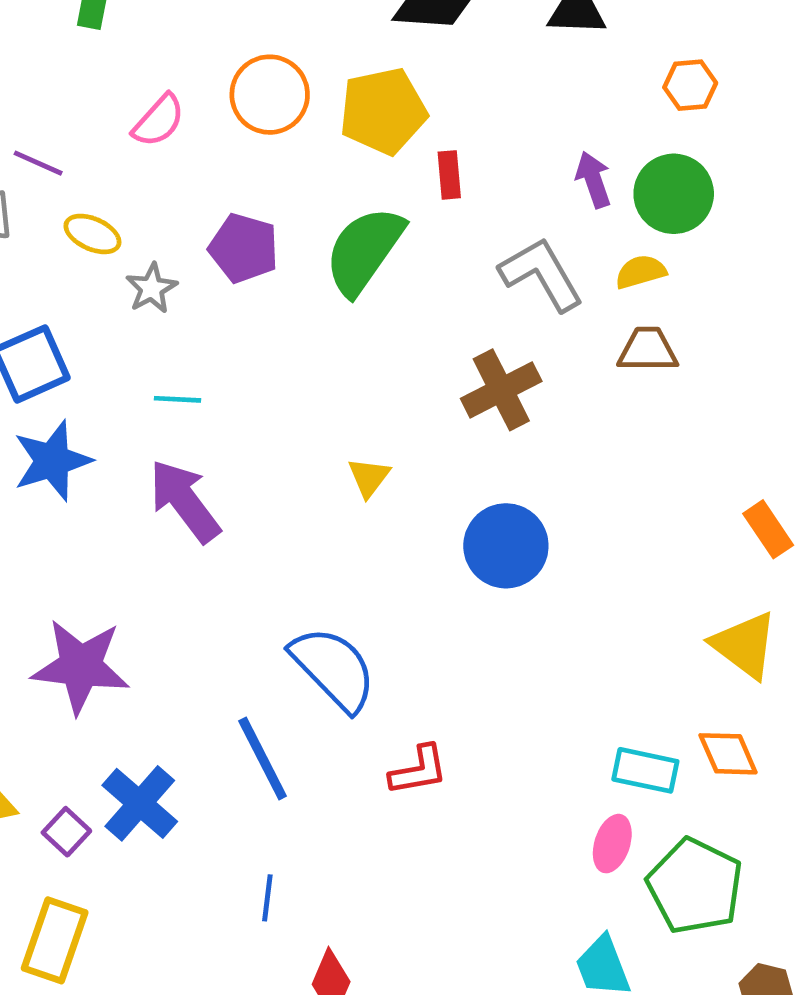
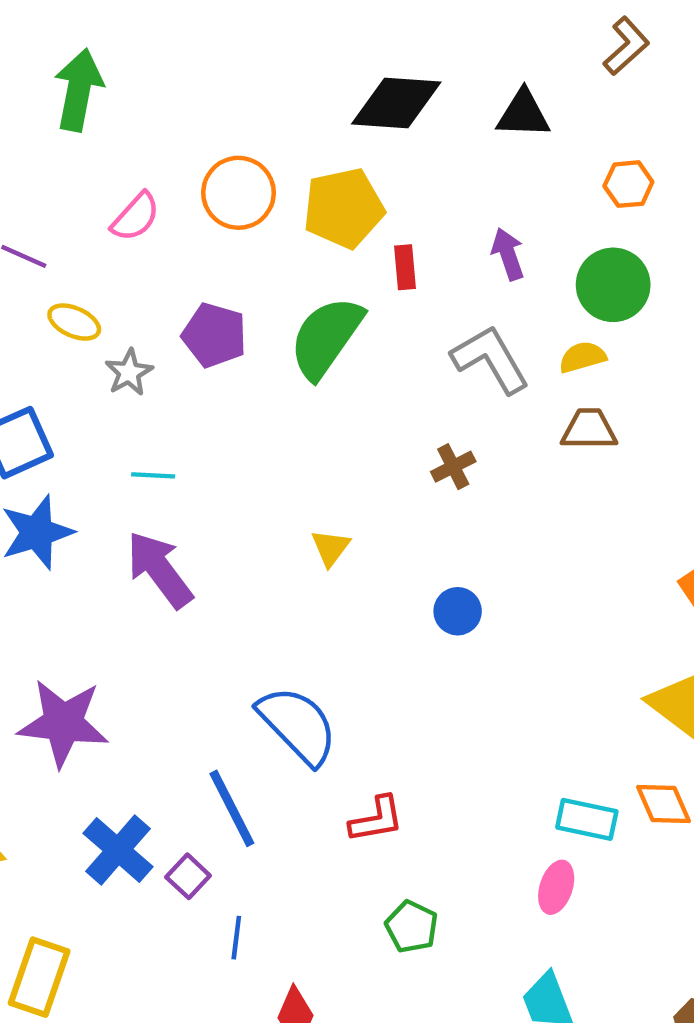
purple arrow: (593, 180) -> (508, 254), moved
brown cross: (501, 390) -> (453, 467), size x0.6
blue circle: (506, 546) -> (458, 611), size x0.6
purple square: (66, 832) -> (188, 876), moved
green pentagon: (695, 886) -> (412, 927), moved, size x0.6

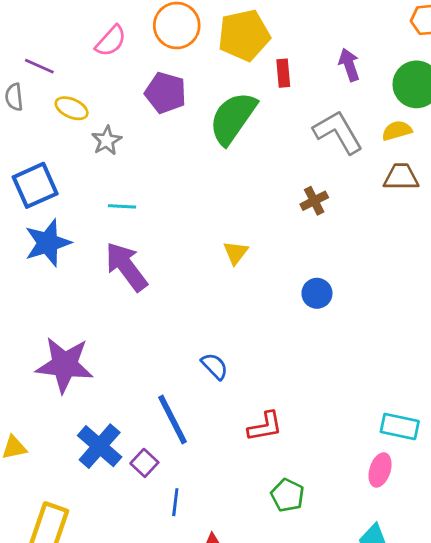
purple pentagon: (214, 335) -> (166, 93), moved
blue semicircle: (298, 725) -> (215, 366), size x0.5

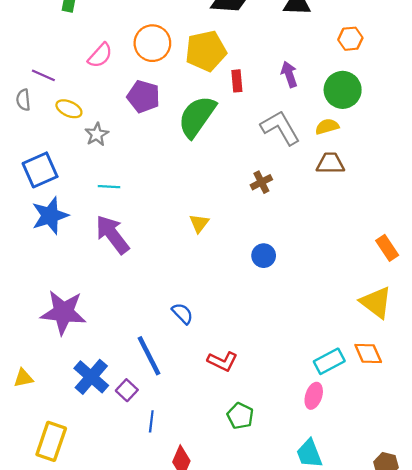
red L-shape: (265, 427) -> (222, 361), turned 36
cyan rectangle: (400, 427) -> (329, 361), turned -40

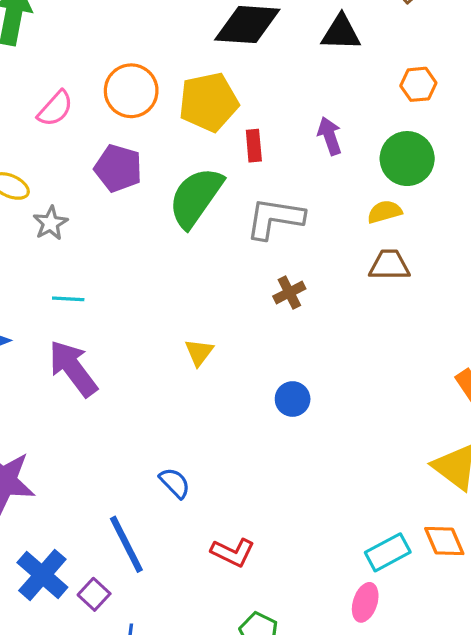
gray L-shape: (280, 128) -> (275, 218), moved, turned -51

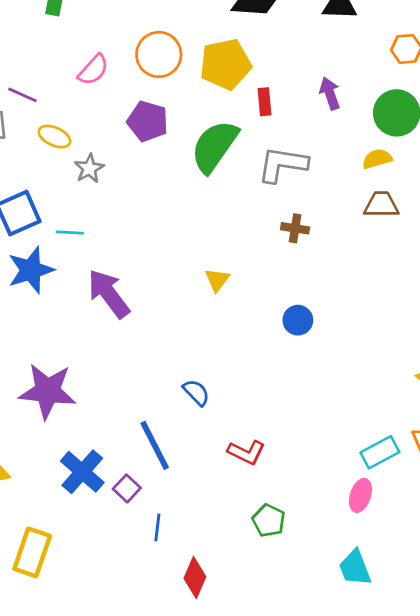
brown cross: (289, 293) -> (295, 228), turned 36
cyan line: (68, 299) -> (70, 233), moved

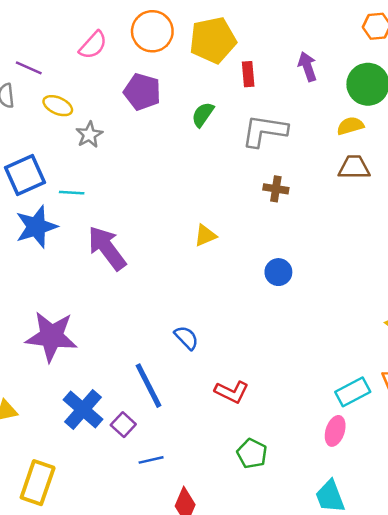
green semicircle: (214, 146) -> (203, 114), size x0.5
yellow triangle: (217, 280) -> (205, 236), turned 30
blue line: (157, 527) -> (151, 460), turned 70

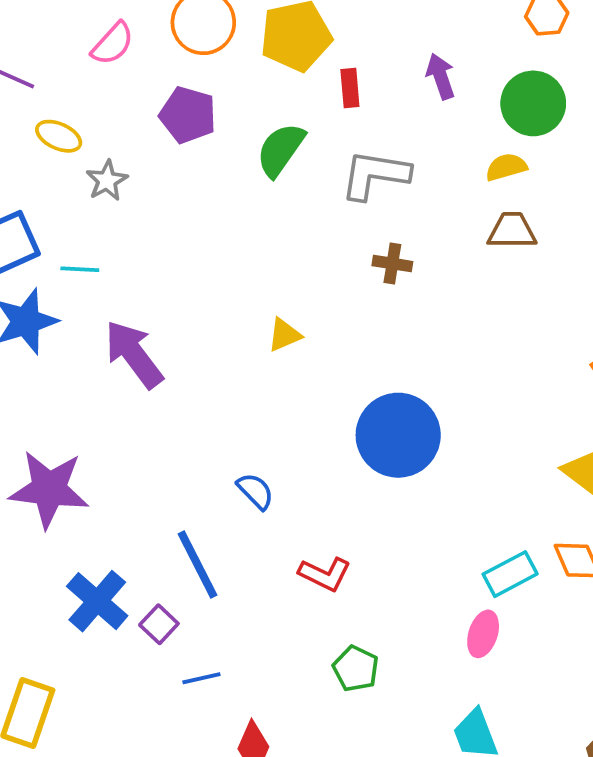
green semicircle: (203, 114) -> (280, 150), size x1.4
blue circle: (278, 272) -> (398, 435), moved, size x2.0

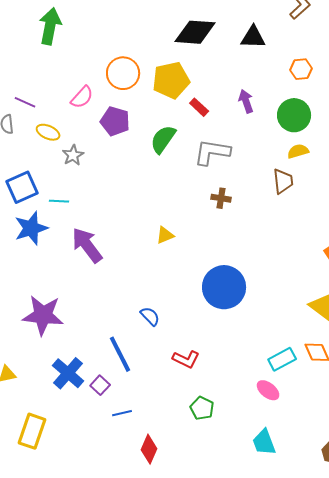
pink semicircle: (113, 44) -> (82, 97), moved
red rectangle: (350, 88) -> (199, 107), turned -42
yellow semicircle: (506, 167) -> (298, 151), moved
brown trapezoid: (512, 231) -> (283, 181), turned 84
pink ellipse: (483, 634) -> (268, 390), turned -70

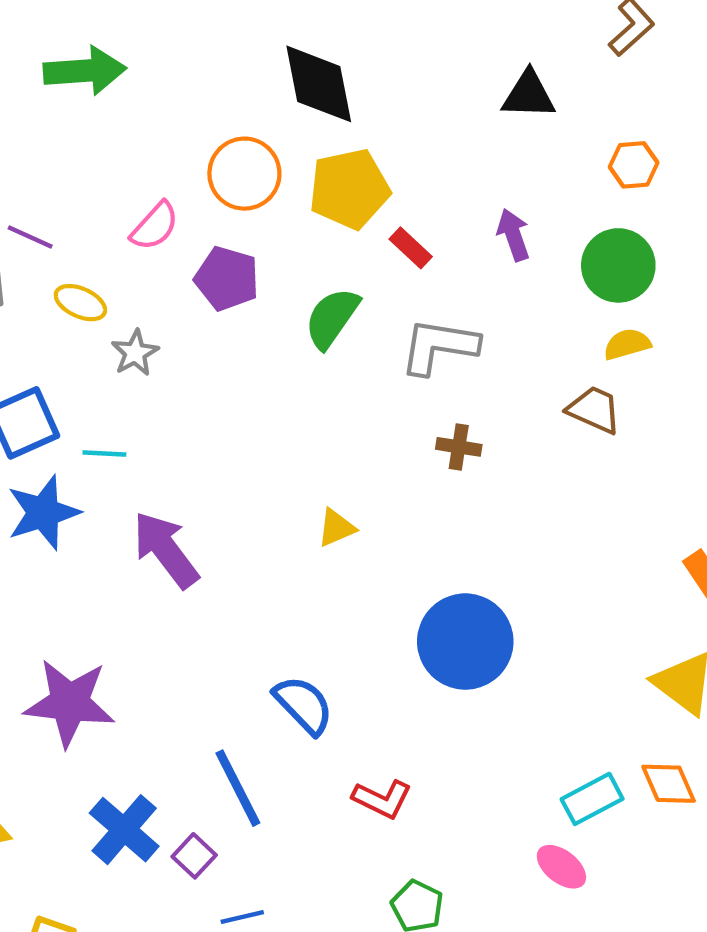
green arrow: (50, 26) -> (85, 71), turned 75
black diamond: (195, 32) -> (319, 84), moved, turned 75
brown trapezoid: (283, 181) -> (594, 410), turned -60
blue semicircle: (150, 316) -> (303, 705), size x1.4

